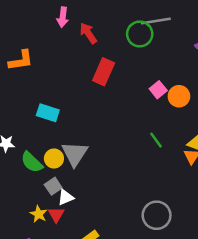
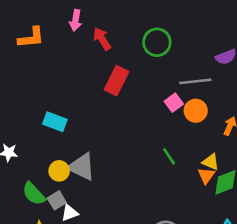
gray line: (156, 21) -> (195, 81), moved
orange L-shape: (21, 60) -> (31, 38), moved
gray triangle: (75, 154) -> (82, 167), turned -40
green semicircle: (32, 162) -> (34, 194), moved

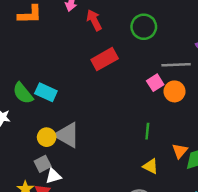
red rectangle: (116, 81) -> (105, 59), turned 30
green line: (169, 156) -> (147, 131), turned 35
yellow triangle: (211, 162) -> (151, 166), moved
green semicircle: (34, 194) -> (23, 93), moved

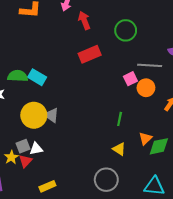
green semicircle: (23, 93) -> (18, 76), turned 126
gray triangle: (67, 135) -> (51, 115), size x0.7
yellow circle: (47, 137) -> (34, 115), size x1.6
gray square: (43, 164) -> (23, 146), moved

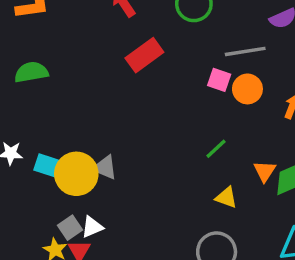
green semicircle: (18, 76) -> (31, 72), moved
cyan rectangle: (37, 77) -> (50, 166), moved
pink square: (130, 79) -> (219, 80), turned -32
green line: (120, 119) -> (216, 149), turned 48

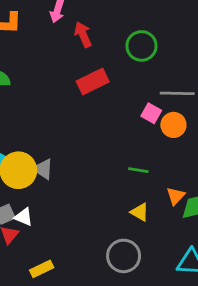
green line: (216, 149) -> (138, 170), turned 42
white triangle: (92, 227) -> (24, 217), turned 36

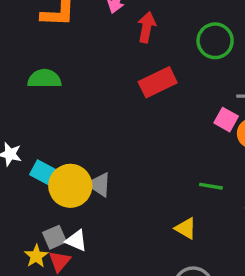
red arrow: (83, 35) -> (147, 27), turned 35
yellow triangle: (140, 212) -> (186, 228), moved

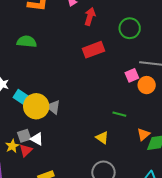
pink square: (226, 120) -> (132, 75), turned 32

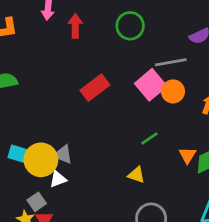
red rectangle: (93, 50) -> (95, 88), moved
pink square: (132, 75) -> (151, 85), size x1.6
green line: (119, 114) -> (149, 138), turned -32
white triangle: (37, 139) -> (58, 179), moved, turned -32

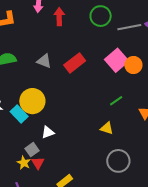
gray line: (171, 62) -> (129, 27), moved
cyan rectangle: (20, 154) -> (19, 114), turned 30
gray triangle: (63, 154) -> (44, 61), moved
yellow circle: (41, 160) -> (32, 101), moved

